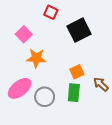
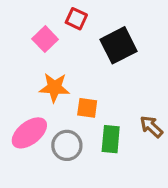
pink square: (24, 34) -> (45, 39), moved
orange square: (77, 72) -> (87, 108), moved, turned 32

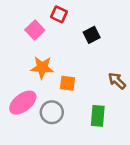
black square: (119, 45) -> (92, 35), size x0.6
brown arrow: (151, 127) -> (117, 81), moved
green rectangle: (111, 139) -> (98, 116), moved

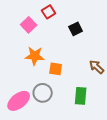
red square: (59, 14) -> (49, 12), turned 32
pink ellipse: (23, 103) -> (19, 101), moved

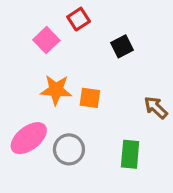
orange square: (56, 69) -> (90, 98), moved
pink ellipse: (19, 101) -> (29, 138), moved

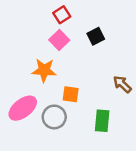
pink square: (46, 40) -> (59, 40), moved
orange square: (90, 98) -> (71, 94), moved

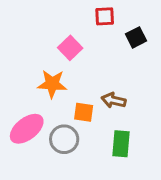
red square: (62, 15) -> (105, 16), moved, turned 30
black square: (96, 36) -> (136, 37), moved
brown arrow: (122, 84) -> (114, 100), moved, turned -30

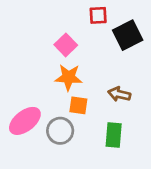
black square: (136, 37) -> (128, 35), size x1.5
orange star: (52, 84) -> (69, 77), moved
brown arrow: (114, 100) -> (119, 94), moved

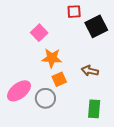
pink square: (66, 45) -> (39, 33), moved
orange square: (78, 105) -> (59, 79), turned -32
green rectangle: (114, 135) -> (94, 109), moved

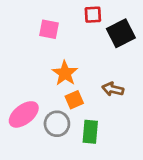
pink square: (39, 33) -> (49, 29), moved, turned -35
orange star: (52, 58) -> (65, 73), turned 30
green rectangle: (94, 109) -> (90, 132), moved

